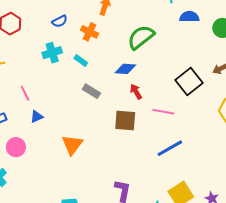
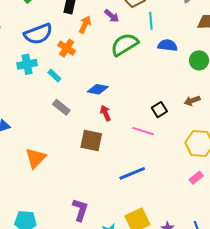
blue semicircle: (60, 21) -> (38, 34), size x1.8
green semicircle: (141, 37) -> (125, 45), moved
black square: (189, 82) -> (159, 110), size x0.6
pink line: (163, 112) -> (143, 131), moved

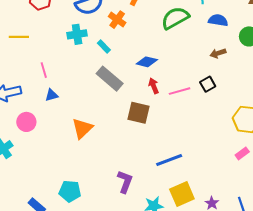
brown arrow: (192, 101) -> (218, 53), moved
gray rectangle: (61, 107) -> (110, 79), size x1.5
pink line: (143, 131) -> (180, 91), moved, turned -35
blue line: (132, 173) -> (169, 160), moved

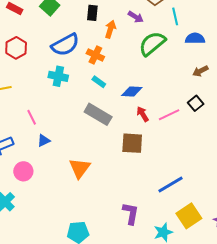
cyan cross: (77, 34) -> (58, 76), turned 30
cyan rectangle: (104, 46) -> (99, 82), moved

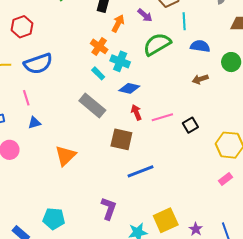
blue semicircle: (65, 45) -> (38, 64), moved
cyan cross: (58, 76) -> (120, 61), moved
black square: (196, 103) -> (190, 125), moved
blue line: (170, 184) -> (141, 171), moved

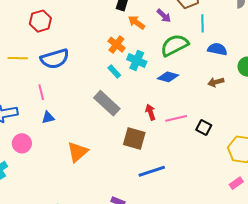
orange arrow: (118, 23) -> (136, 22), turned -84
blue diamond: (129, 88) -> (168, 77), moved
black square: (190, 125) -> (204, 128), turned -35

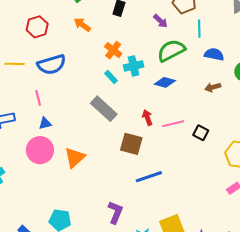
orange arrow: (136, 22) -> (82, 25), moved
cyan cross: (137, 60) -> (134, 66), turned -36
pink circle: (22, 143) -> (40, 150), moved, size x1.4

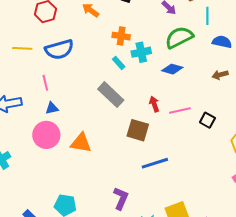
orange cross: (113, 50) -> (121, 36), turned -30
orange triangle: (75, 158) -> (81, 143), turned 50

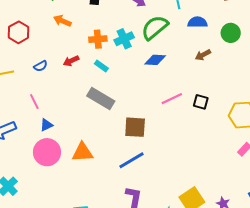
blue semicircle: (59, 50) -> (41, 66), size x0.5
cyan cross: (141, 52) -> (124, 39), moved
red arrow: (154, 104) -> (71, 61), moved, turned -84
blue line: (155, 163) -> (132, 160), moved

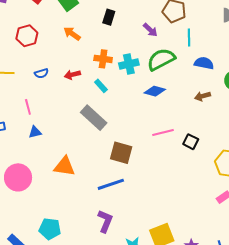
pink circle: (47, 152) -> (18, 177), moved

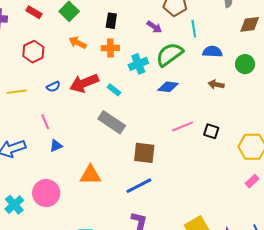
orange cross: (103, 59) -> (110, 48), moved
red arrow: (72, 75) -> (84, 83), size x1.8
brown arrow: (203, 96) -> (216, 84), turned 35

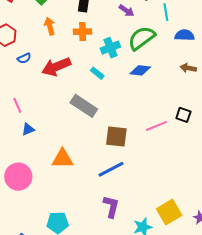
orange arrow: (78, 43) -> (50, 26), turned 48
blue semicircle: (53, 87) -> (24, 58), moved
cyan rectangle: (114, 90) -> (97, 73), moved
pink line: (183, 126) -> (156, 126), moved

